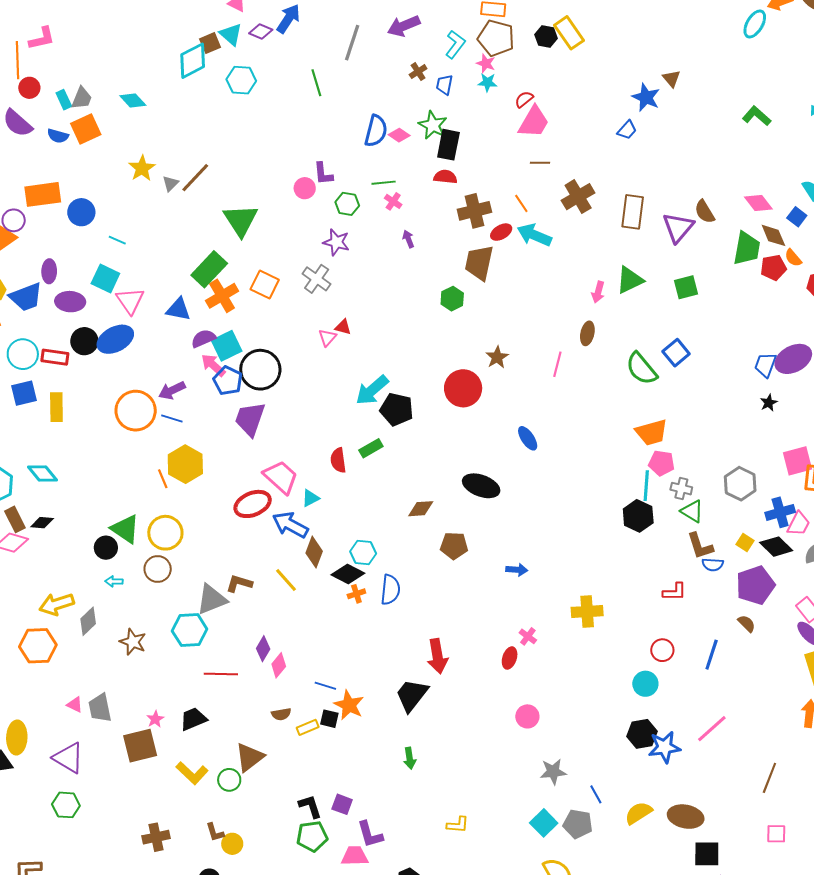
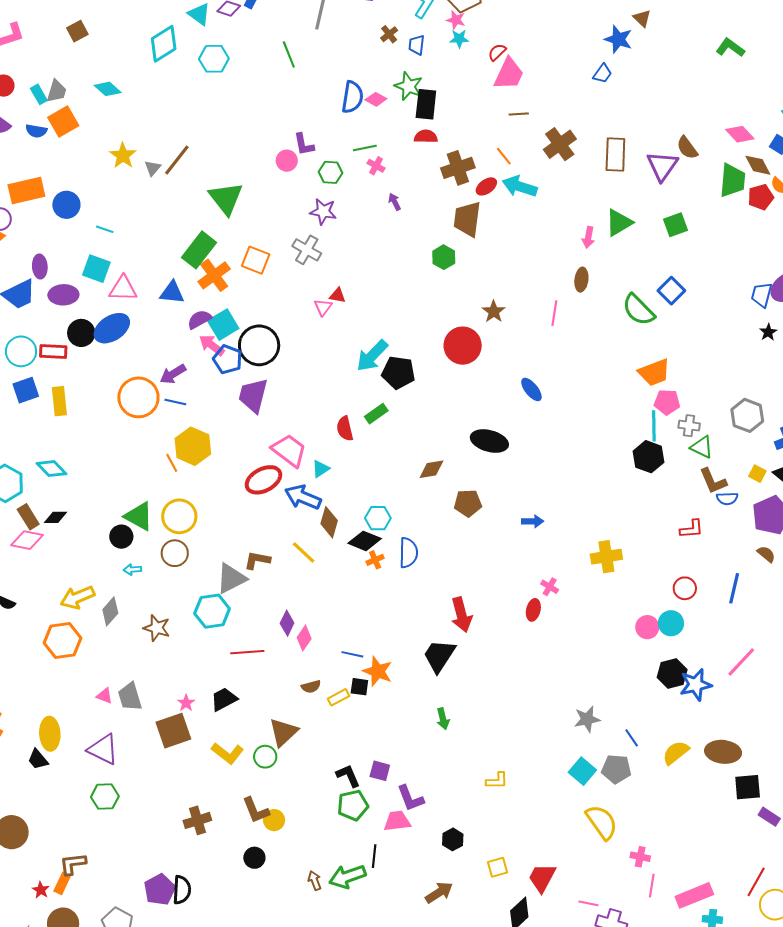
brown square: (210, 43) -> (77, 31), moved
pink triangle: (130, 301) -> (123, 289), turned -48
pink circle: (527, 716) -> (647, 627), moved
brown L-shape: (215, 832) -> (256, 810), size x1.4

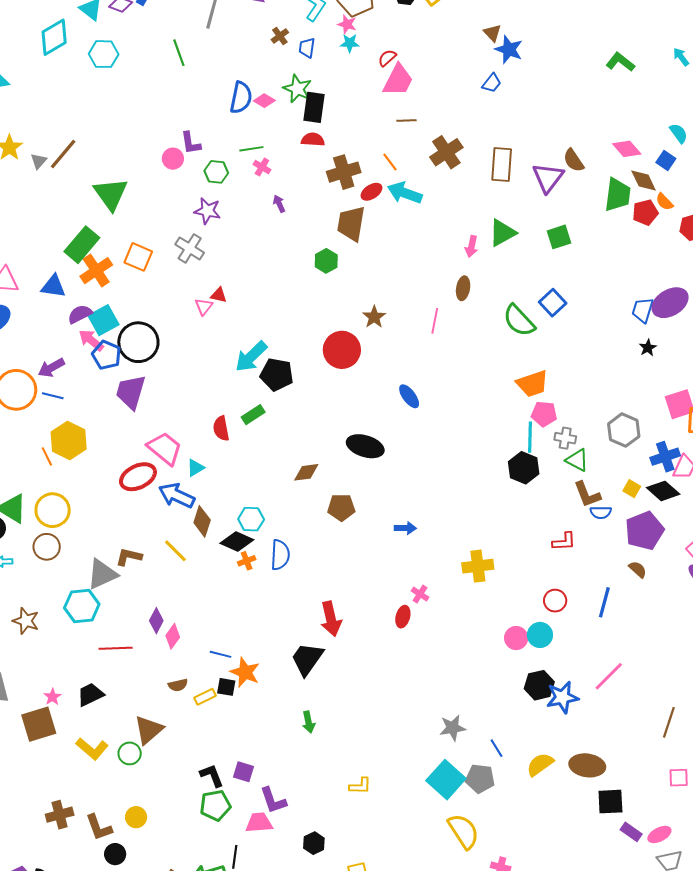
brown triangle: (642, 18) -> (492, 33), moved
cyan square: (582, 771) -> (446, 780), size x1.4
brown L-shape: (256, 810) -> (99, 827), moved

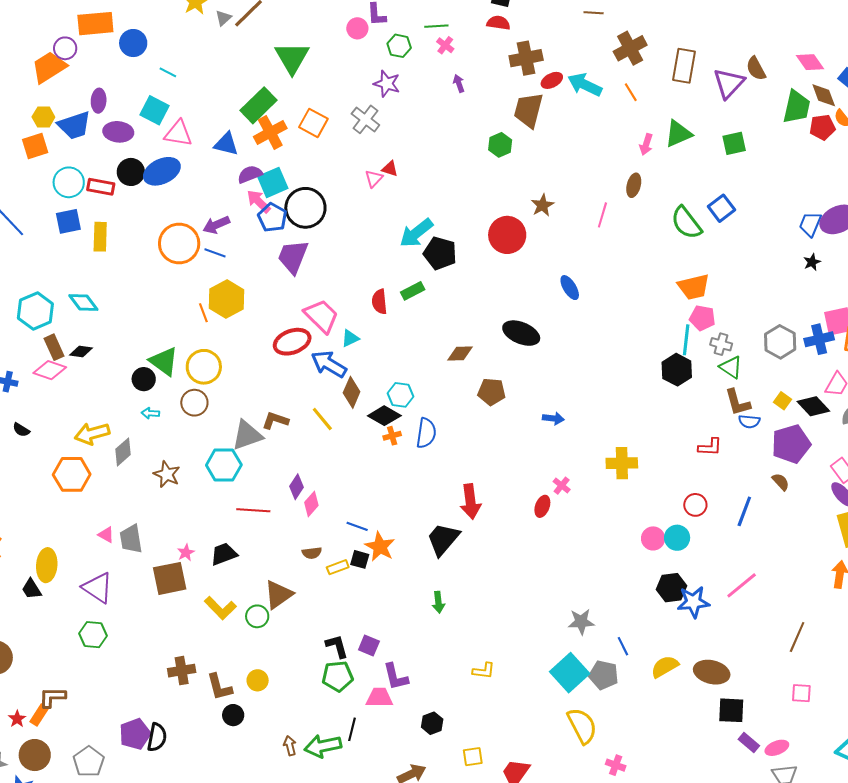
orange line: (390, 162) -> (631, 92), moved
blue cross: (665, 457) -> (819, 339), moved

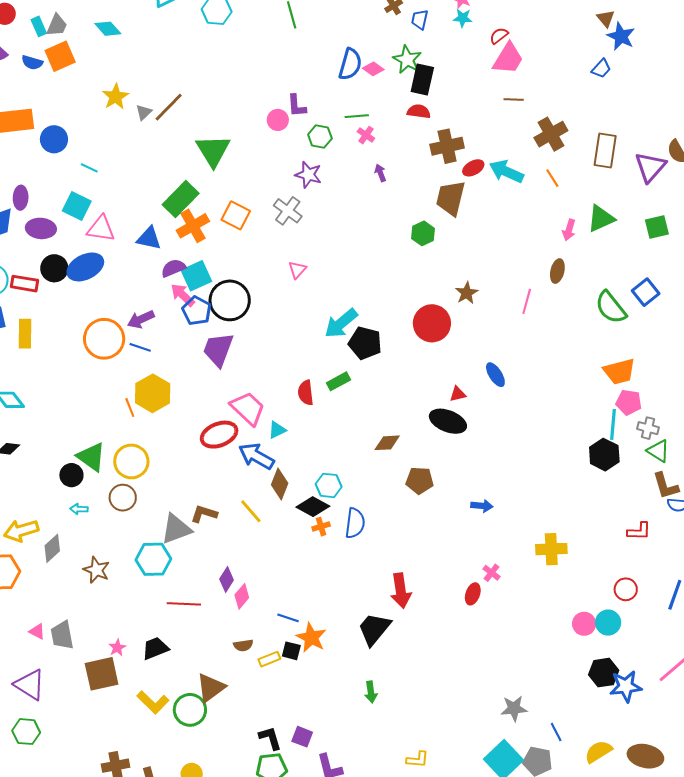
red triangle: (390, 169) -> (458, 394), moved, turned -30
green circle: (257, 616) -> (190, 710), size x1.4

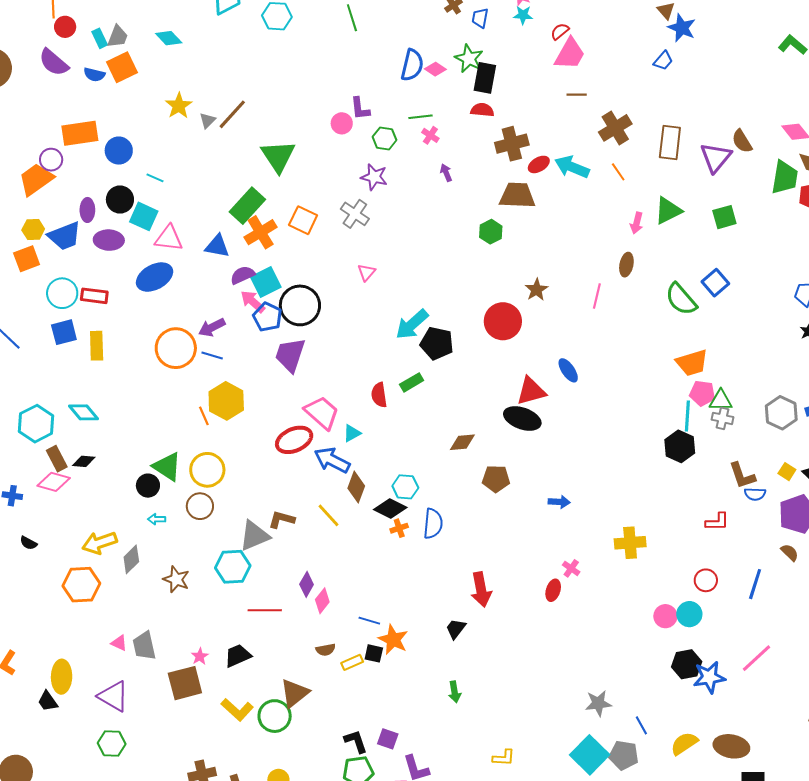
brown trapezoid: (451, 198) -> (517, 195), turned 81
black circle: (54, 268) -> (120, 200), moved
red triangle: (458, 394) -> (531, 391), size x1.8
green triangle: (658, 451) -> (721, 400), moved, turned -30
black trapezoid: (374, 629) -> (456, 629), size x0.6

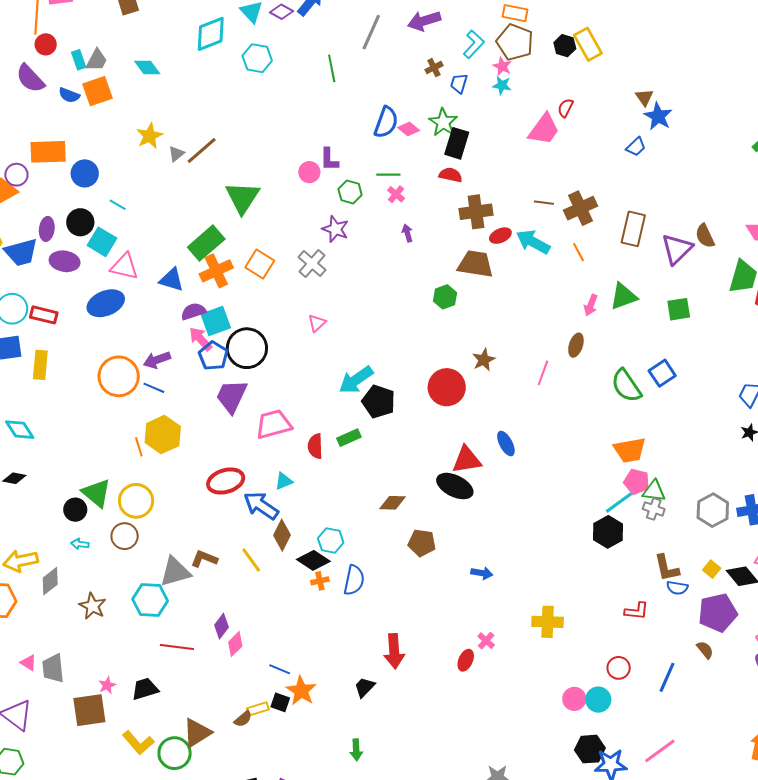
red semicircle: (560, 31) -> (565, 108), moved, turned -30
brown line: (577, 95) -> (544, 203), moved
pink trapezoid: (322, 413) -> (274, 424), moved, turned -63
cyan line: (687, 416) -> (619, 503), turned 44
brown semicircle: (326, 650) -> (243, 719), moved, turned -36

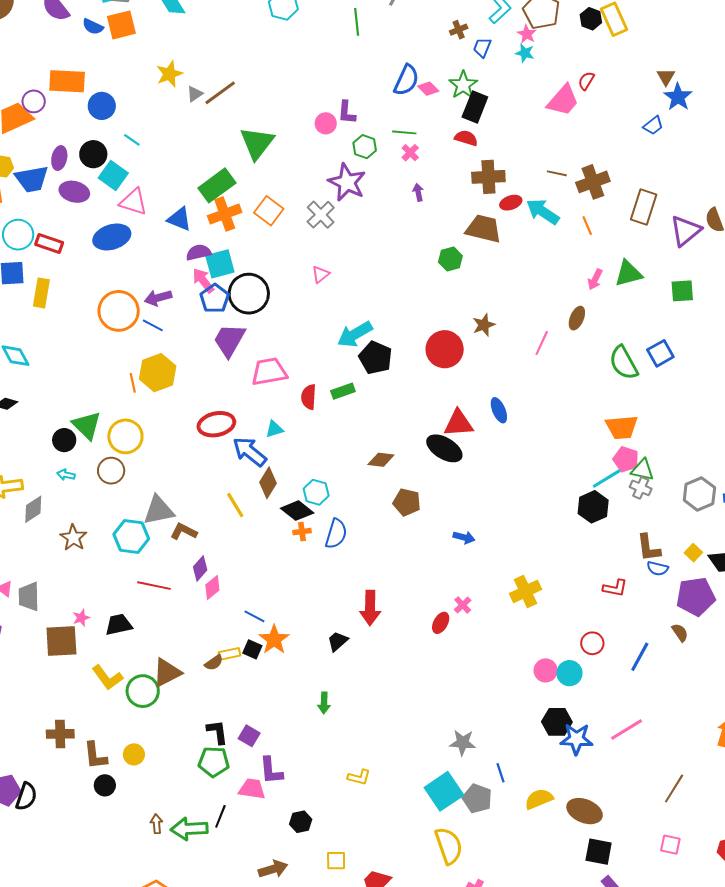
purple star: (335, 229) -> (347, 182), size x1.4
brown L-shape: (204, 559) -> (184, 531), moved
yellow cross: (548, 622) -> (525, 591), turned -32

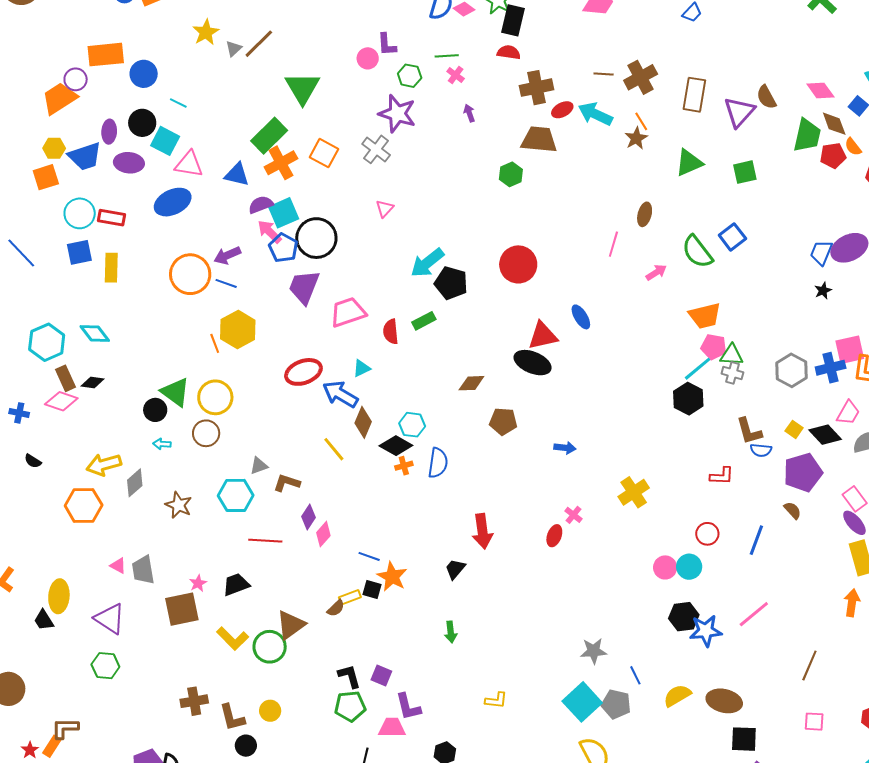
pink arrow: (595, 279) -> (656, 272), moved, turned -140
brown star: (484, 325) -> (636, 138), moved
gray triangle: (159, 510) -> (259, 466), size x0.6

